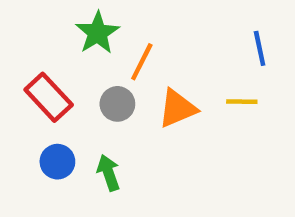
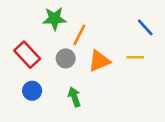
green star: (97, 33) -> (54, 19), turned 30
blue line: (260, 48) -> (145, 27), turned -30
green arrow: (109, 173) -> (74, 97), moved

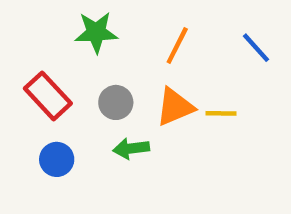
orange line: (79, 35) -> (177, 46), moved
yellow line: (135, 57) -> (221, 113), moved
green arrow: (74, 97) -> (131, 148), moved, turned -78

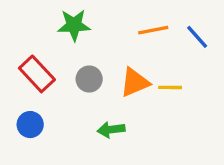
orange line: (177, 46) -> (153, 30), moved, turned 52
green arrow: (131, 148) -> (111, 130), moved
blue circle: (57, 159) -> (30, 125), moved

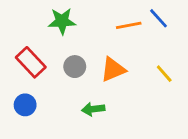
blue line: (197, 37) -> (159, 18), moved
yellow line: (170, 87) -> (164, 74), moved, turned 48

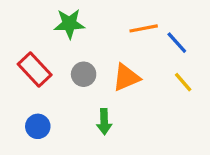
blue line: (159, 18) -> (177, 43), moved
blue circle: (25, 105) -> (38, 126), moved
green arrow: (93, 109) -> (104, 122), turned -85

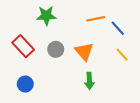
orange triangle: (126, 77) -> (84, 51), turned -48
green arrow: (104, 122) -> (89, 81), moved

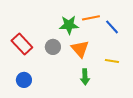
green star: (46, 16) -> (69, 25), moved
yellow line: (122, 55) -> (112, 61), moved, turned -40

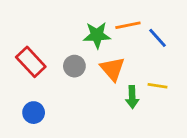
green arrow: (85, 77) -> (132, 97), moved

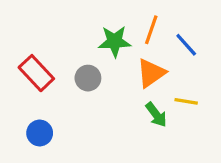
orange line: (128, 25) -> (151, 30), turned -60
orange triangle: (112, 69) -> (151, 73), moved, turned 36
green arrow: (132, 97) -> (156, 115), turned -35

